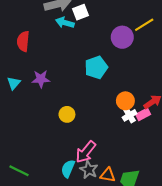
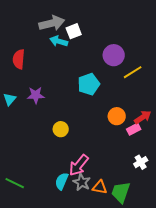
yellow line: (144, 25) -> (133, 72), moved
white cross: (130, 115) -> (141, 162), moved

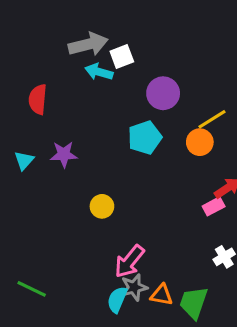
purple circle: (114, 55) -> (163, 93), moved
orange circle: (117, 116) -> (200, 142), moved
cyan semicircle: (62, 181) -> (117, 300), moved
gray star: (82, 182) -> (134, 287), turned 30

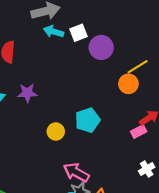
white square: (122, 57) -> (78, 33), moved
cyan pentagon: (145, 138) -> (88, 120), moved
pink arrow: (129, 261) -> (76, 172), turned 80

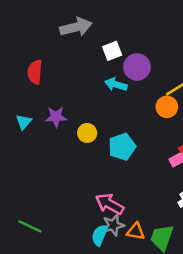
cyan arrow: (53, 32) -> (116, 84), moved
yellow circle: (56, 131) -> (87, 133), moved

